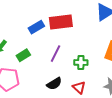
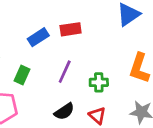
red rectangle: (61, 22) -> (71, 29), size x0.7
green rectangle: (23, 55) -> (22, 75), turned -32

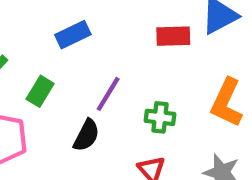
red rectangle: (71, 29) -> (173, 36), moved
black semicircle: (64, 111) -> (86, 135), moved, turned -36

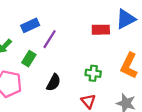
blue rectangle: (73, 35) -> (30, 25), moved
purple line: (108, 94) -> (50, 39), moved

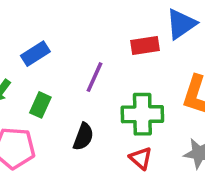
purple line: (50, 39) -> (94, 77), moved
green cross: (93, 73) -> (142, 114), size x1.6

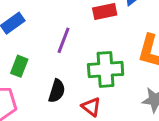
red triangle: (141, 158) -> (91, 107), moved

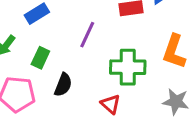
black semicircle: (57, 91) -> (63, 85), moved

